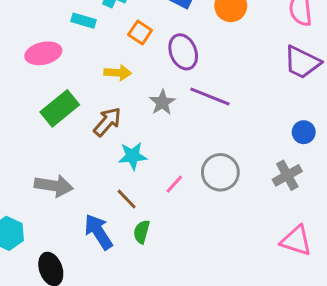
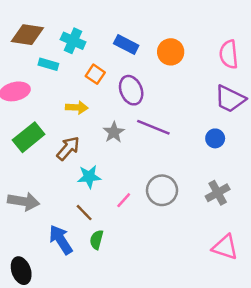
blue circle: (304, 132) -> (215, 138), moved

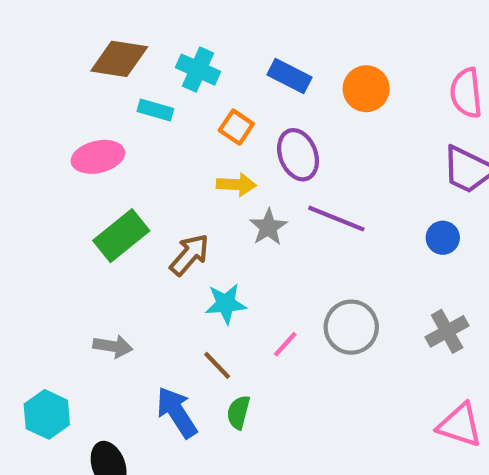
yellow arrow: (77, 108) -> (236, 185), moved
gray arrow: (24, 201) -> (113, 346), size x0.7

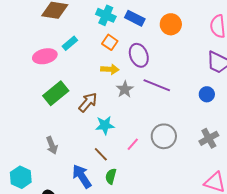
cyan cross: (198, 70) -> (106, 15), moved
cyan rectangle: (155, 110) -> (70, 43), moved, turned -56
gray arrow: (113, 346) -> (52, 145), turned 60

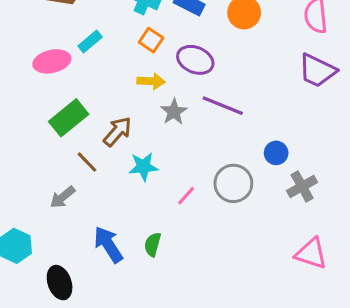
purple ellipse: (139, 55) -> (195, 60), turned -45
blue circle: (207, 94) -> (276, 153), moved
gray arrow: (52, 145) -> (63, 197), turned 72
brown line: (101, 154) -> (87, 162), moved

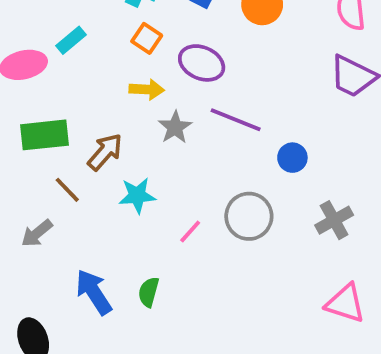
green rectangle: (69, 118) -> (44, 135), turned 33
blue circle: (276, 153) -> (292, 158), moved

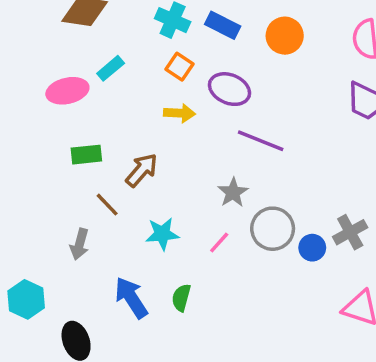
gray star: (175, 127) -> (233, 192), moved
green rectangle: (44, 135) -> (86, 155), size x0.7
blue circle: (292, 158) -> (312, 248), moved
cyan star: (137, 195) -> (162, 234), moved
gray arrow: (37, 233) -> (80, 244), turned -36

